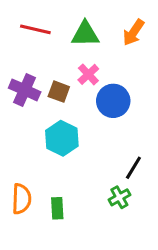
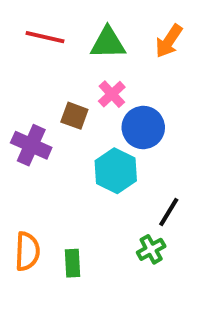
purple cross: (25, 90) -> (31, 145), moved
cyan hexagon: (62, 138) -> (116, 171), moved

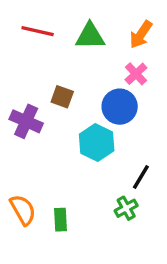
pink cross: (112, 94) -> (136, 74), moved
orange semicircle: (27, 251) -> (23, 210), turned -32

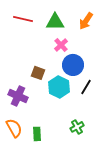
pink cross: (136, 74) -> (61, 45), moved
brown square: (62, 97) -> (38, 73), moved
purple cross: (26, 121) -> (18, 96), moved
black line: (141, 177) -> (86, 87), moved

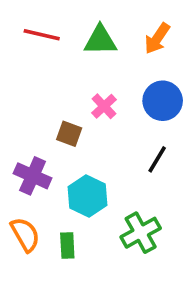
pink cross: (61, 45) -> (104, 106), moved
blue circle: (73, 65) -> (163, 101), moved
cyan hexagon: (59, 87) -> (88, 196), moved
green cross: (77, 127) -> (141, 233), size x1.5

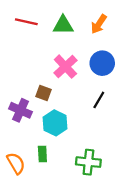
pink cross: (104, 106) -> (65, 67), size x1.5
brown square: (69, 134) -> (44, 93), moved
green cross: (141, 233) -> (88, 162), moved, turned 35
orange semicircle: (25, 234) -> (16, 163), moved

